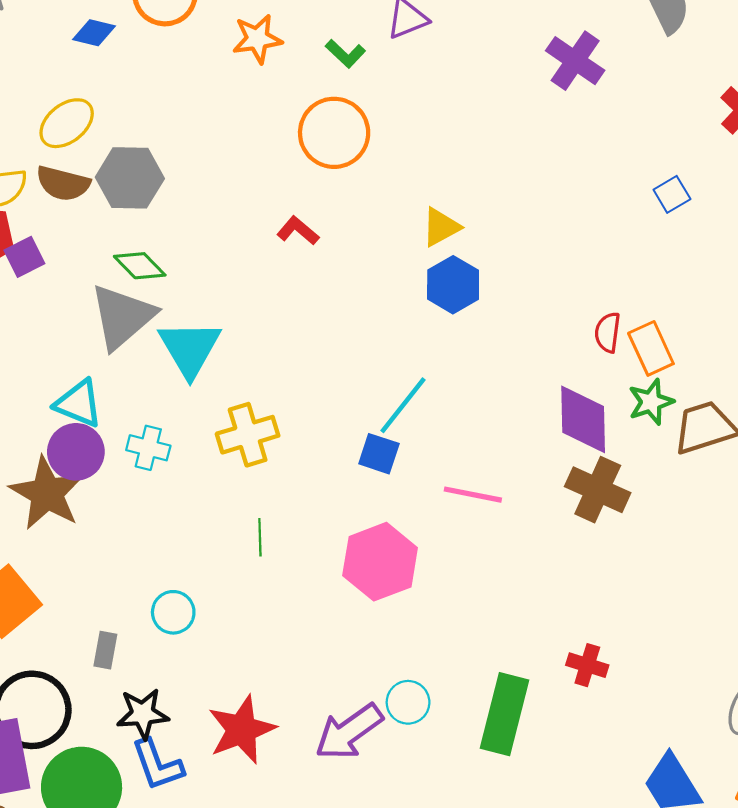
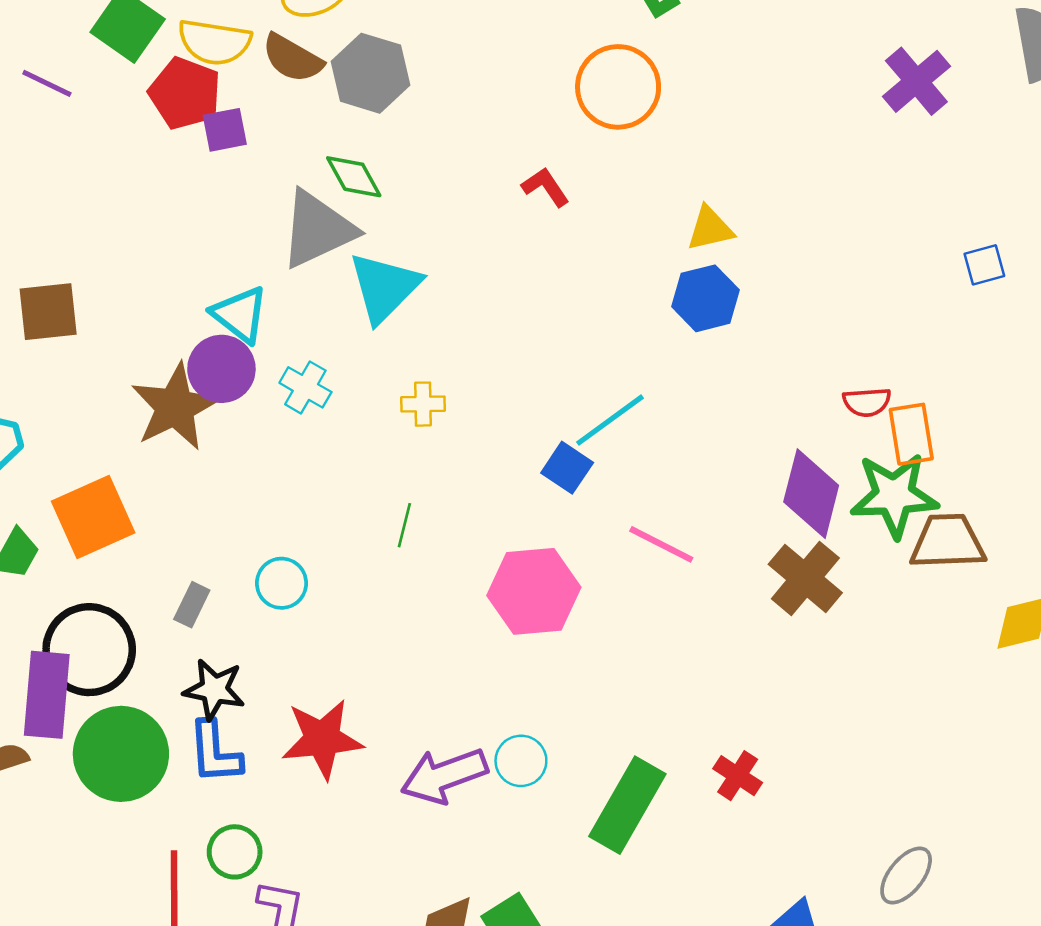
red semicircle: (608, 332) -> (867, 402), turned -117
green star: (651, 402) -> (894, 495), size x1.6
yellow cross: (248, 435) -> (423, 404), size x0.6

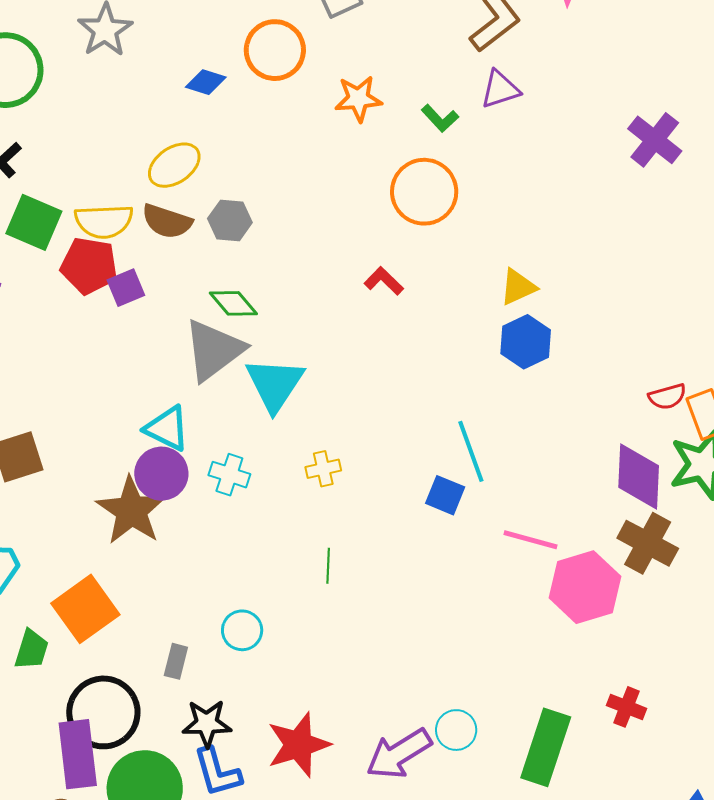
gray hexagon: (371, 73) -> (230, 220), size x0.7
cyan line: (610, 420) -> (471, 451), turned -62
pink hexagon: (534, 591) -> (585, 587), moved

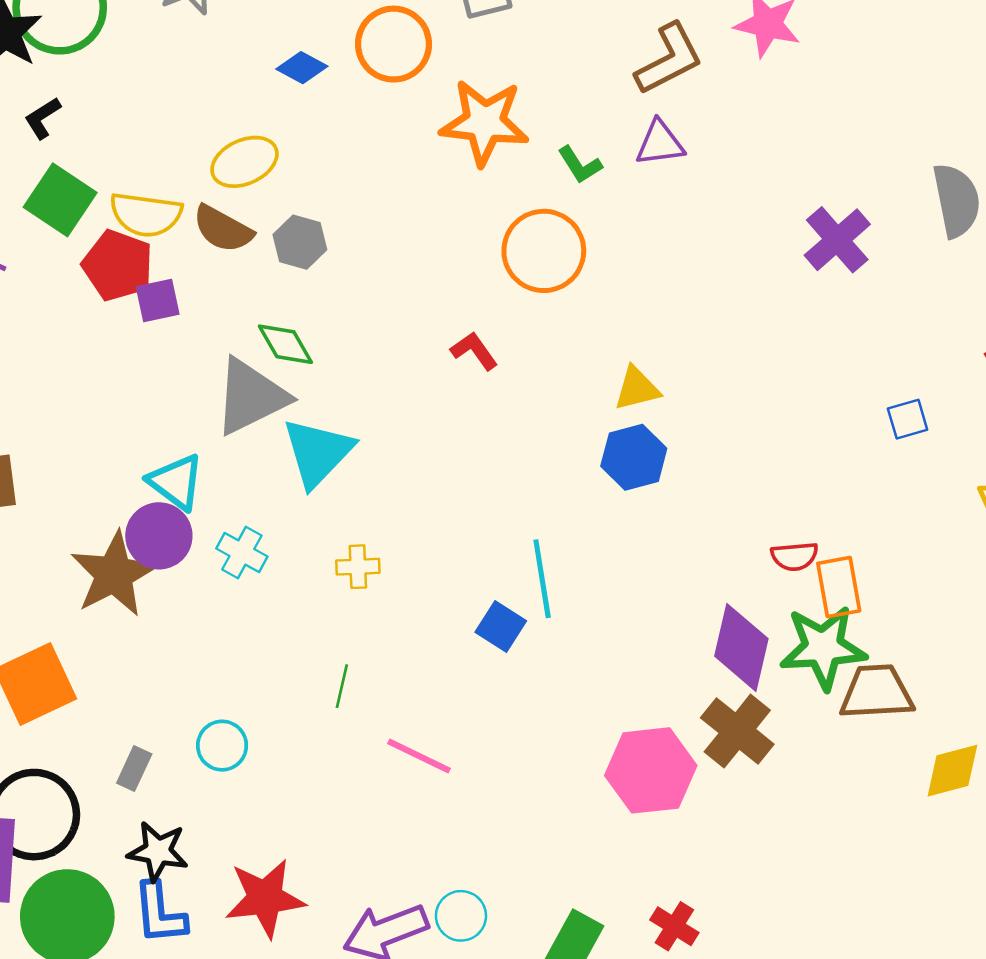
orange star: (358, 99) -> (484, 122), size x1.5
pink line: (531, 540) -> (419, 756), moved

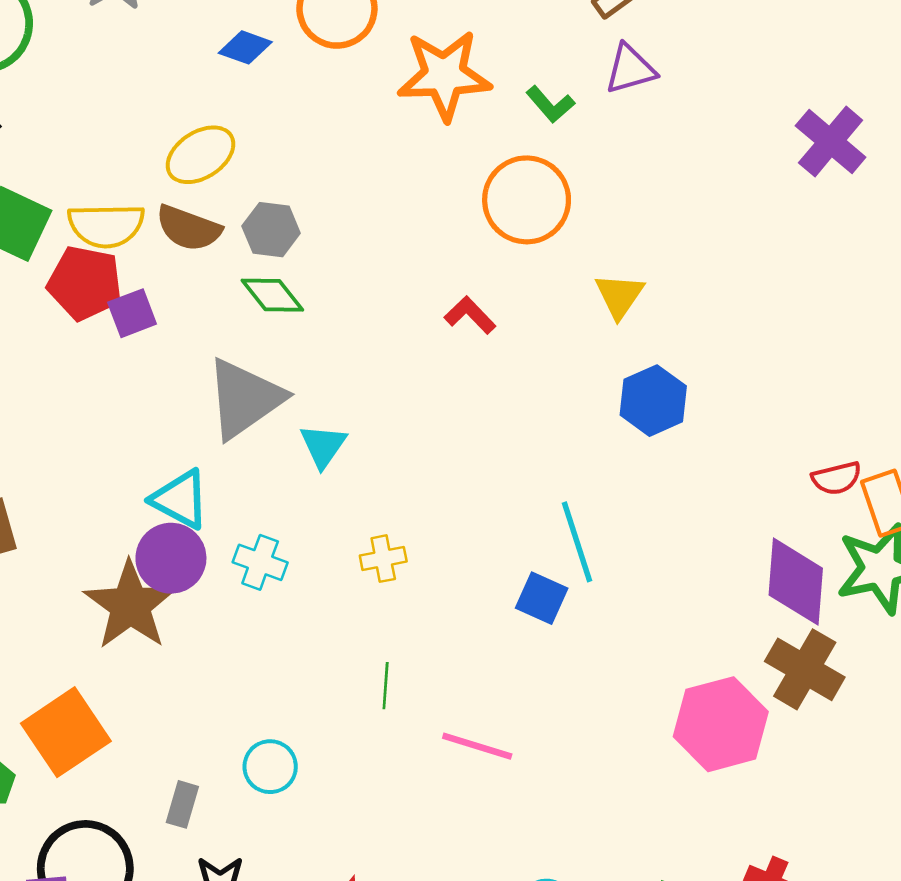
green diamond: (285, 344) -> (272, 295), moved
yellow triangle: (637, 389) -> (619, 296), moved, turned -33
cyan triangle: (318, 452) -> (323, 446), size x0.6

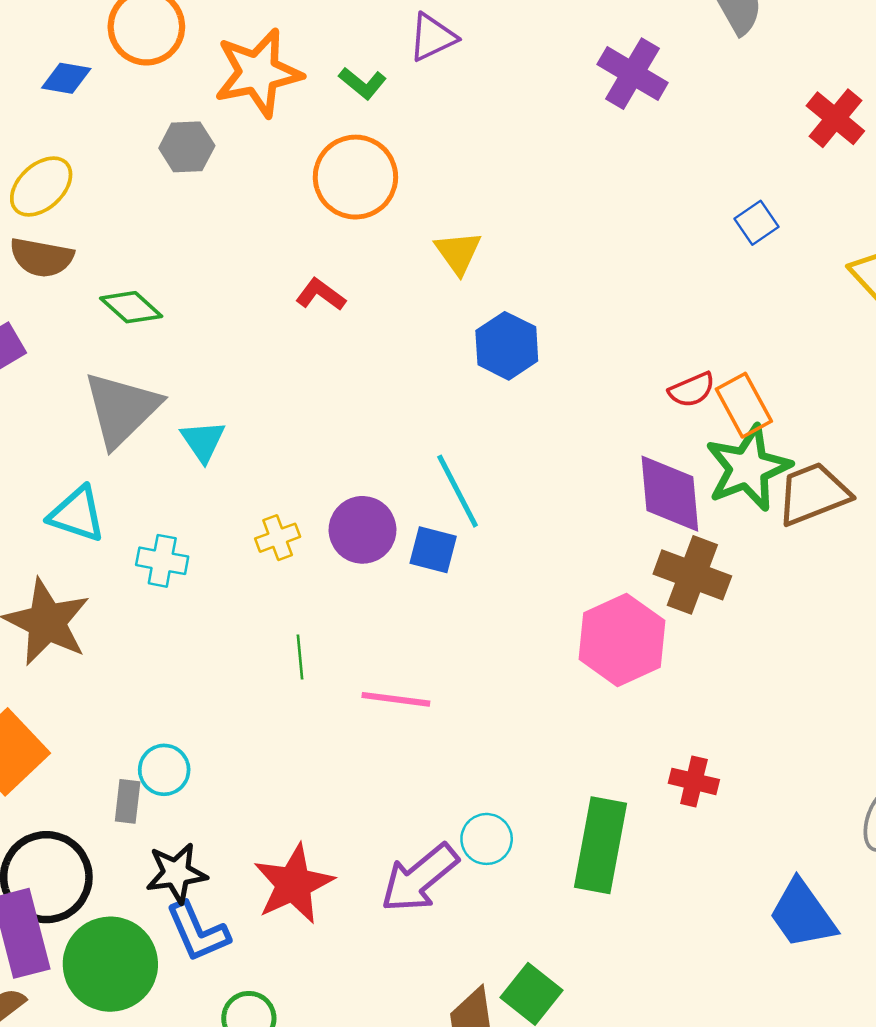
gray hexagon: (271, 230) -> (187, 147), moved
purple circle: (171, 558) -> (363, 530), moved
cyan circle: (270, 767) -> (164, 770), moved

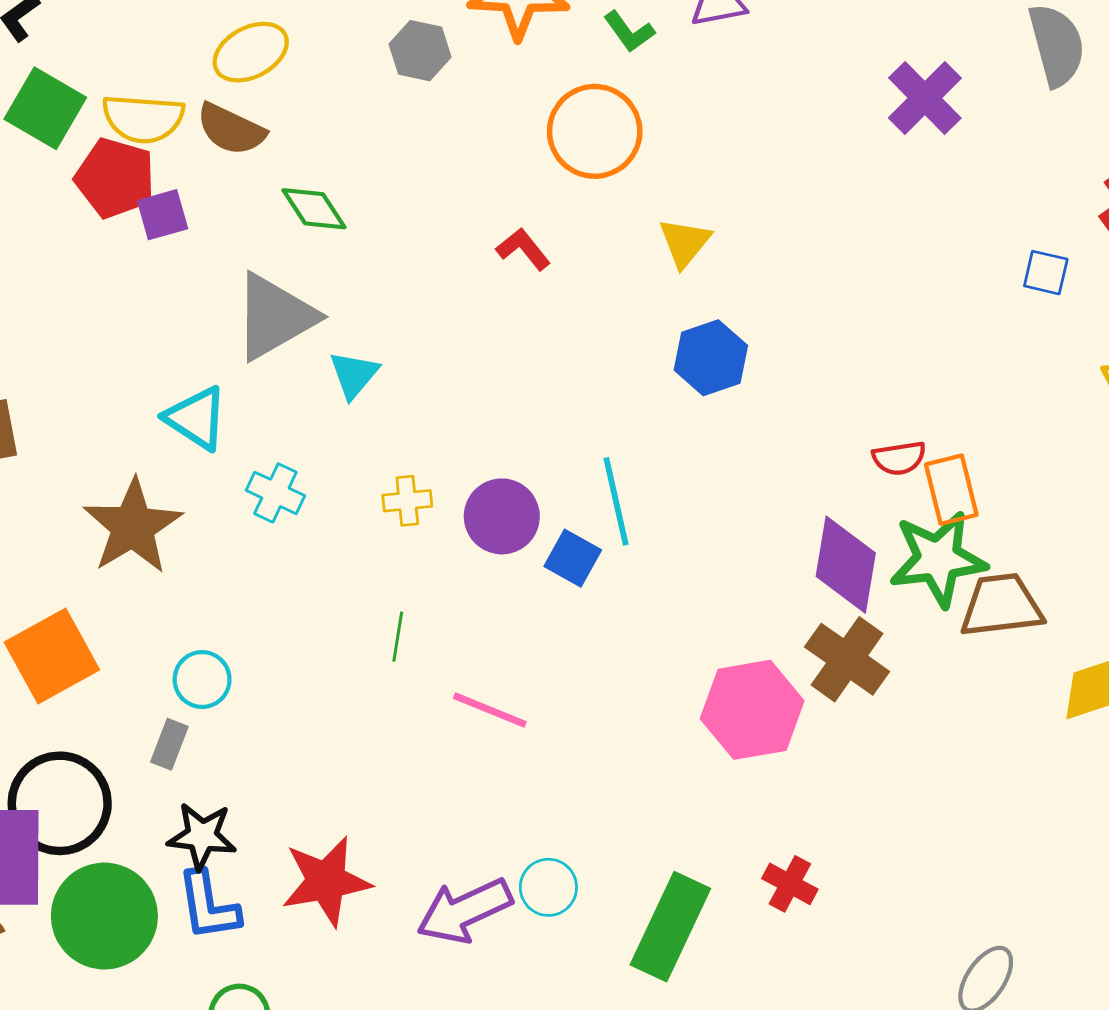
blue square: (756, 223) -> (1046, 273), moved, turned 33
cyan circle: (164, 770) -> (202, 680), moved

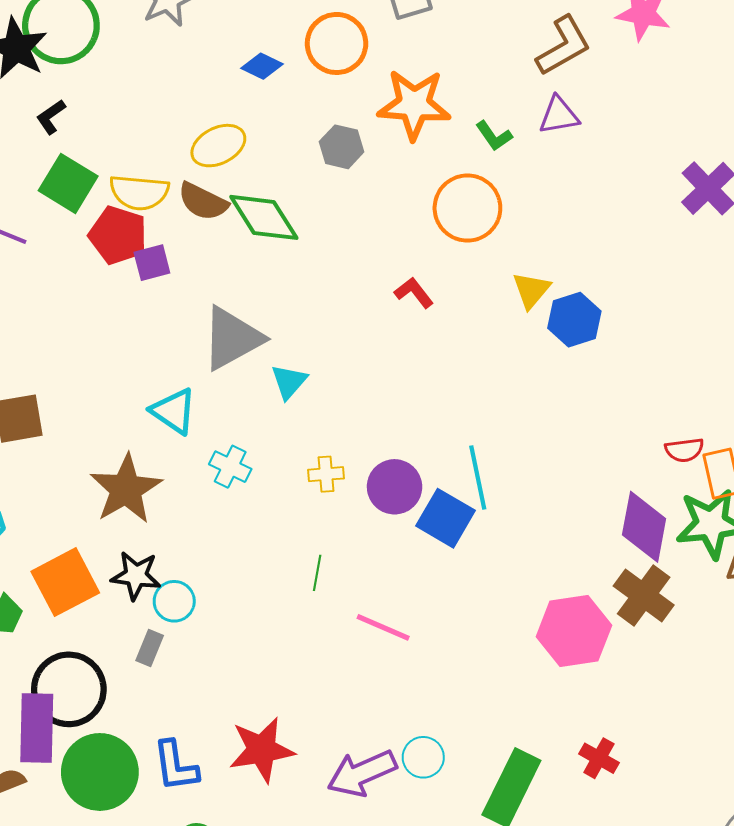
green diamond: (314, 209) -> (264, 217), moved, size x1.5
blue hexagon: (711, 358) -> (574, 320), moved
blue square: (573, 558) -> (446, 518), size x1.4
black star: (202, 836) -> (136, 575), moved

